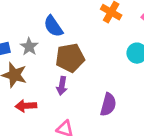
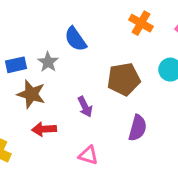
brown pentagon: (70, 58) -> (124, 79), moved
purple arrow: (62, 86) -> (85, 107), turned -36

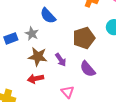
brown star: (31, 94) -> (38, 57), moved
purple semicircle: (138, 128) -> (88, 69), moved, turned 132
pink triangle: (88, 155) -> (67, 92), turned 40

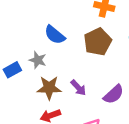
brown pentagon: (84, 38) -> (98, 42), moved
purple semicircle: (88, 69) -> (114, 94), turned -84

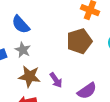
blue semicircle: (55, 35) -> (21, 24), moved

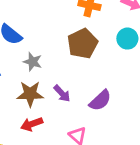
gray star: (23, 50) -> (33, 62), moved

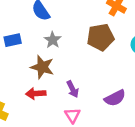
purple arrow: (62, 93) -> (73, 89), moved
purple semicircle: (100, 100) -> (115, 98), moved

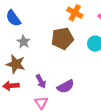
purple semicircle: (115, 98) -> (66, 86), moved

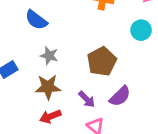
blue semicircle: (13, 18) -> (36, 20), moved
brown pentagon: (62, 38) -> (102, 61), moved

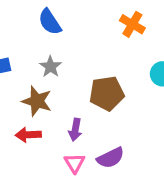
purple semicircle: (120, 96) -> (110, 158), moved
purple arrow: (87, 99) -> (75, 130), turned 36

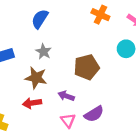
blue semicircle: (50, 22) -> (40, 19), turned 72
purple arrow: (75, 130) -> (66, 96), turned 105

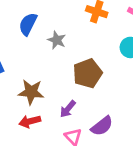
gray star: (44, 52) -> (57, 40), moved
purple arrow: (66, 96) -> (68, 109), turned -63

